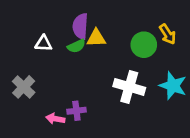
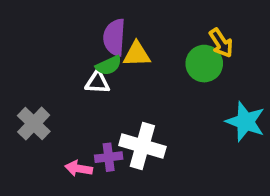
yellow arrow: (168, 34) -> (221, 43), moved
white triangle: (43, 43) -> (97, 82), moved
white cross: (129, 87) -> (142, 146), moved

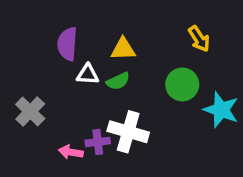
purple semicircle: (114, 37) -> (67, 44), moved
green circle: (204, 64) -> (182, 84), moved
green semicircle: (109, 65) -> (118, 81), moved

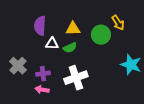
green circle: (182, 84) -> (101, 35), moved
white cross: (128, 132) -> (76, 78), turned -35
purple cross: (98, 142) -> (43, 74), moved

